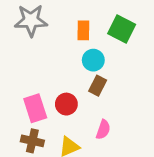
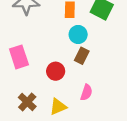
pink rectangle: (35, 108) -> (19, 57), moved
brown cross: (32, 141) -> (27, 102), turned 30

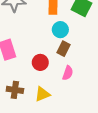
pink semicircle: (86, 92) -> (68, 73), moved
brown cross: (27, 102) -> (15, 90), turned -35

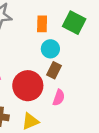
red circle: (40, 62) -> (28, 86), size x1.6

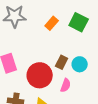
orange rectangle: (42, 24) -> (52, 23), turned 40
cyan circle: (50, 49) -> (80, 64), moved

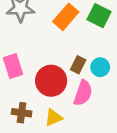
orange rectangle: (52, 23) -> (66, 17), size x1.5
pink semicircle: (66, 85) -> (83, 93), size x1.5

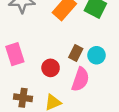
red circle: (51, 81) -> (51, 68), size x0.6

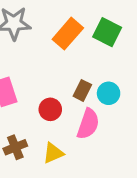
brown cross: (23, 98) -> (15, 147), turned -30

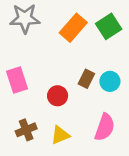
green square: (107, 32) -> (109, 26), turned 30
pink semicircle: (88, 124) -> (105, 127), moved

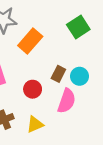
orange rectangle: (73, 28) -> (30, 41), moved
pink semicircle: (105, 127) -> (67, 101), moved

